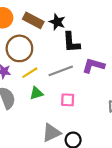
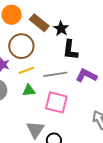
pink square: (68, 100) -> (56, 102), size x1.6
gray triangle: (51, 133) -> (35, 130), turned -42

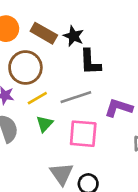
purple L-shape: (86, 75) -> (119, 108), moved
green triangle: (29, 90) -> (45, 124), turned -32

